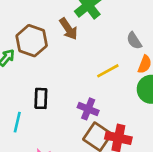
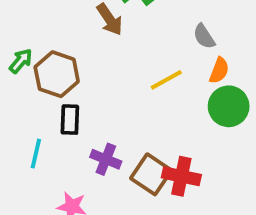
brown hexagon: (32, 41) -> (57, 74), moved
purple cross: (88, 109) -> (106, 159), moved

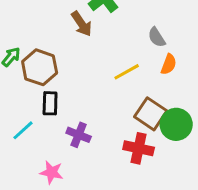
green circle: (229, 106) -> (176, 124), moved
cyan line: (36, 154) -> (23, 130), turned 35
brown square: (151, 174) -> (151, 114), moved

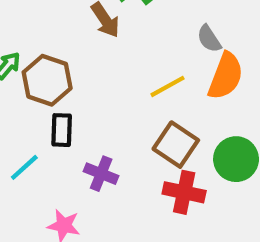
orange semicircle: (169, 64) -> (226, 76), size x1.6
brown square: (151, 114) -> (176, 145), moved

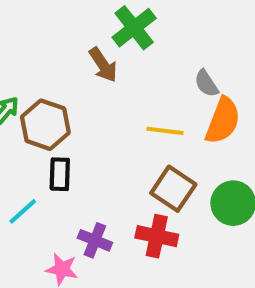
yellow line: (168, 86) -> (165, 131), turned 36
purple cross: (101, 174) -> (95, 240), moved
red cross: (184, 192) -> (157, 236), moved

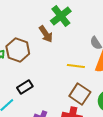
brown hexagon: (45, 125) -> (18, 50), moved
black rectangle: (60, 174) -> (25, 87), turned 56

